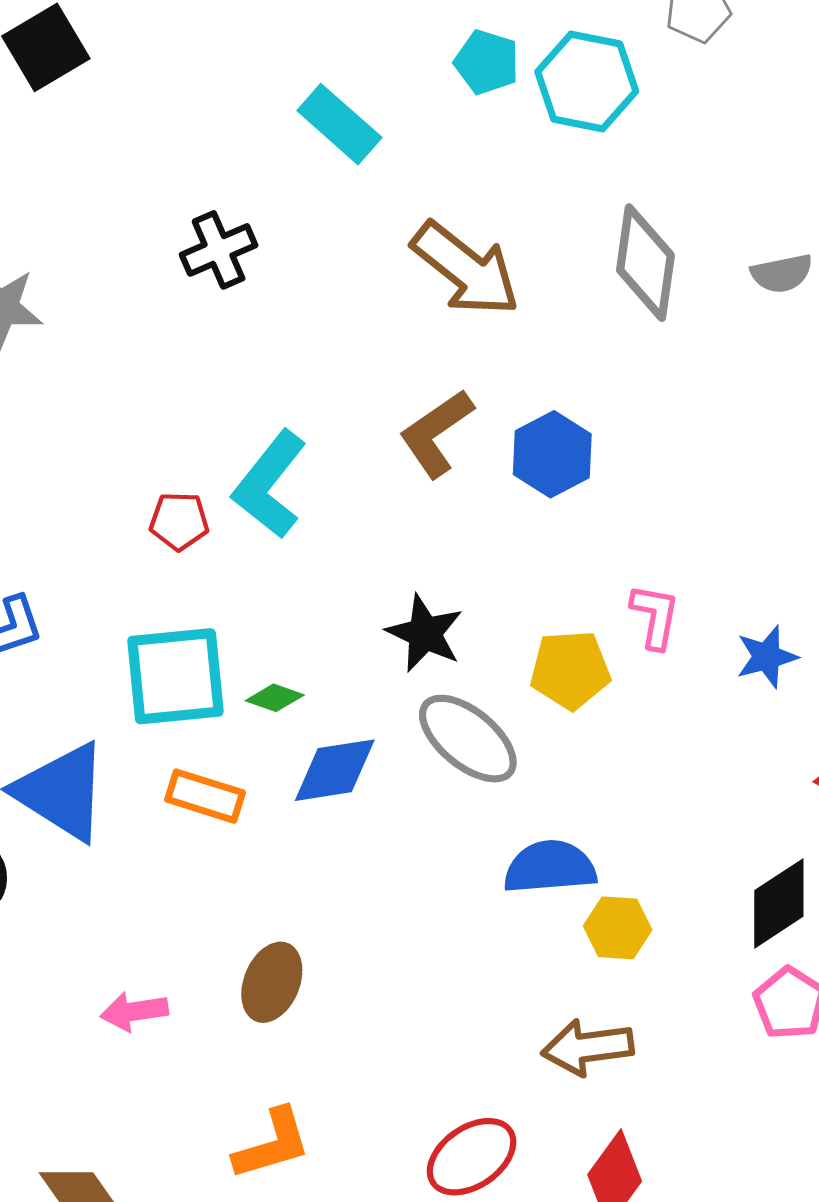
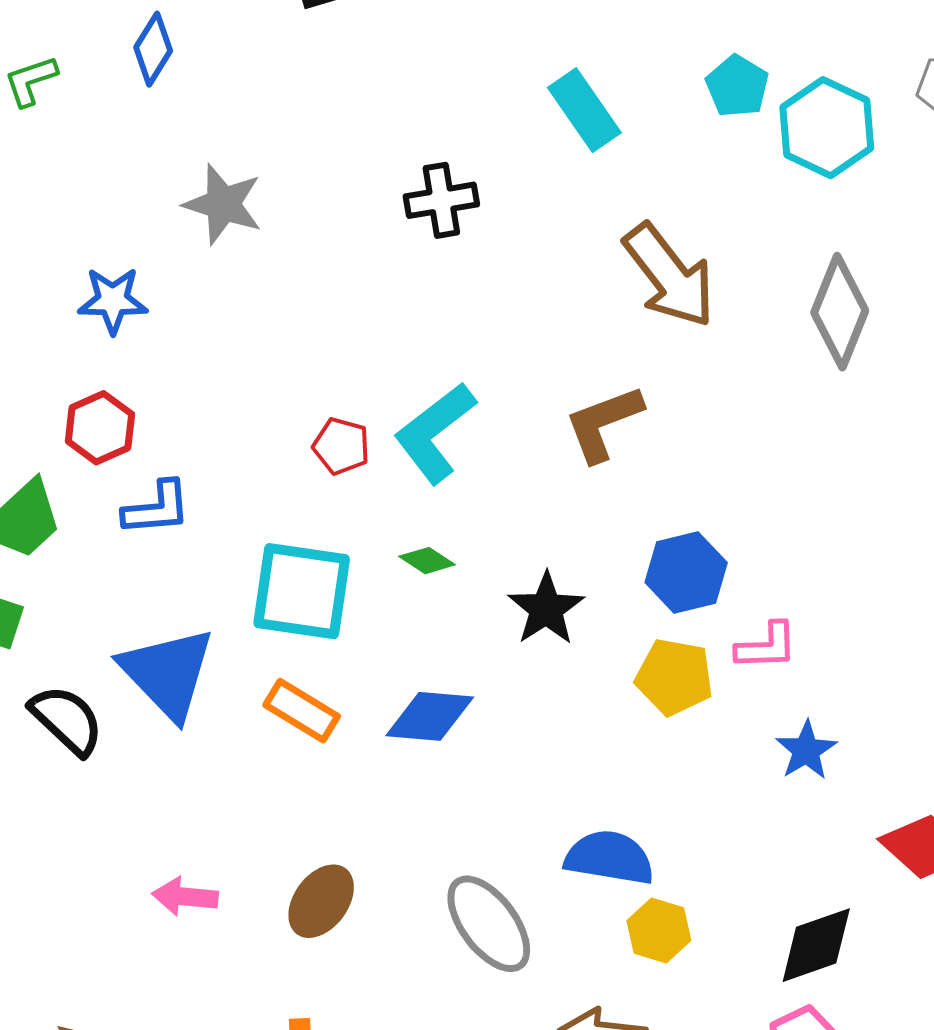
blue hexagon: (552, 454) -> (686, 573), moved
pink L-shape: (655, 616) -> (767, 646), turned 64
blue star: (767, 657) -> (806, 750), moved, turned -30
green diamond: (275, 698) -> (427, 561), moved
gray ellipse: (468, 739) -> (489, 924), moved

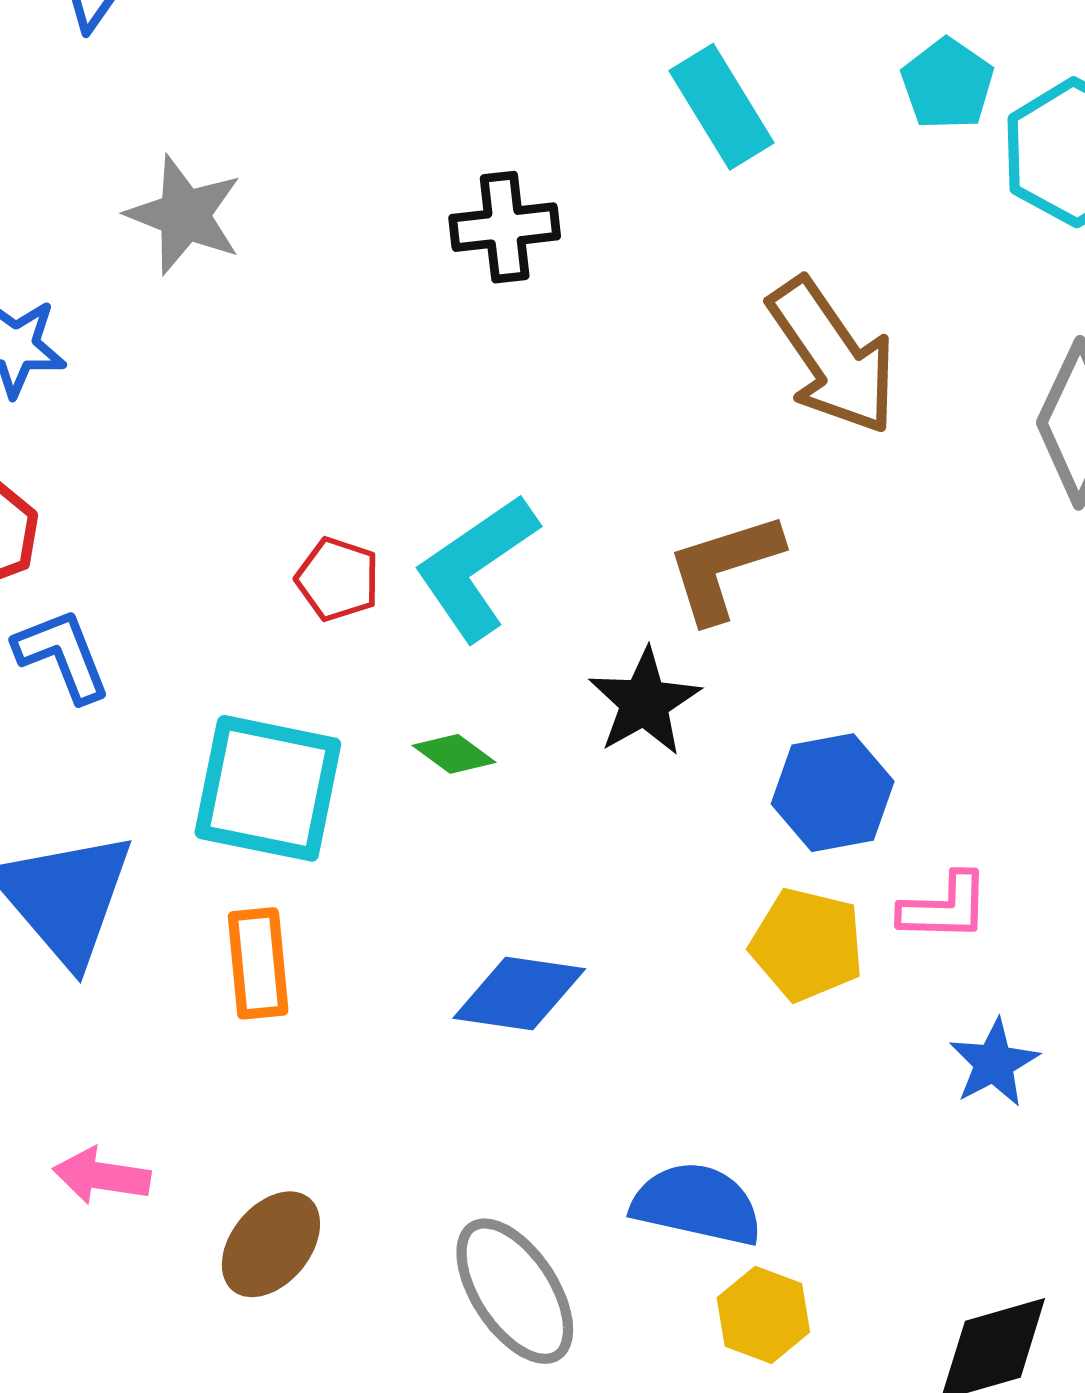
blue L-shape: (157, 508) -> (62, 655), turned -110
black star: (546, 609) -> (644, 702), moved
orange rectangle: (302, 711) -> (258, 963), turned 50
blue diamond: (430, 716) -> (519, 994), moved
pink arrow: (185, 897) -> (102, 1176), moved

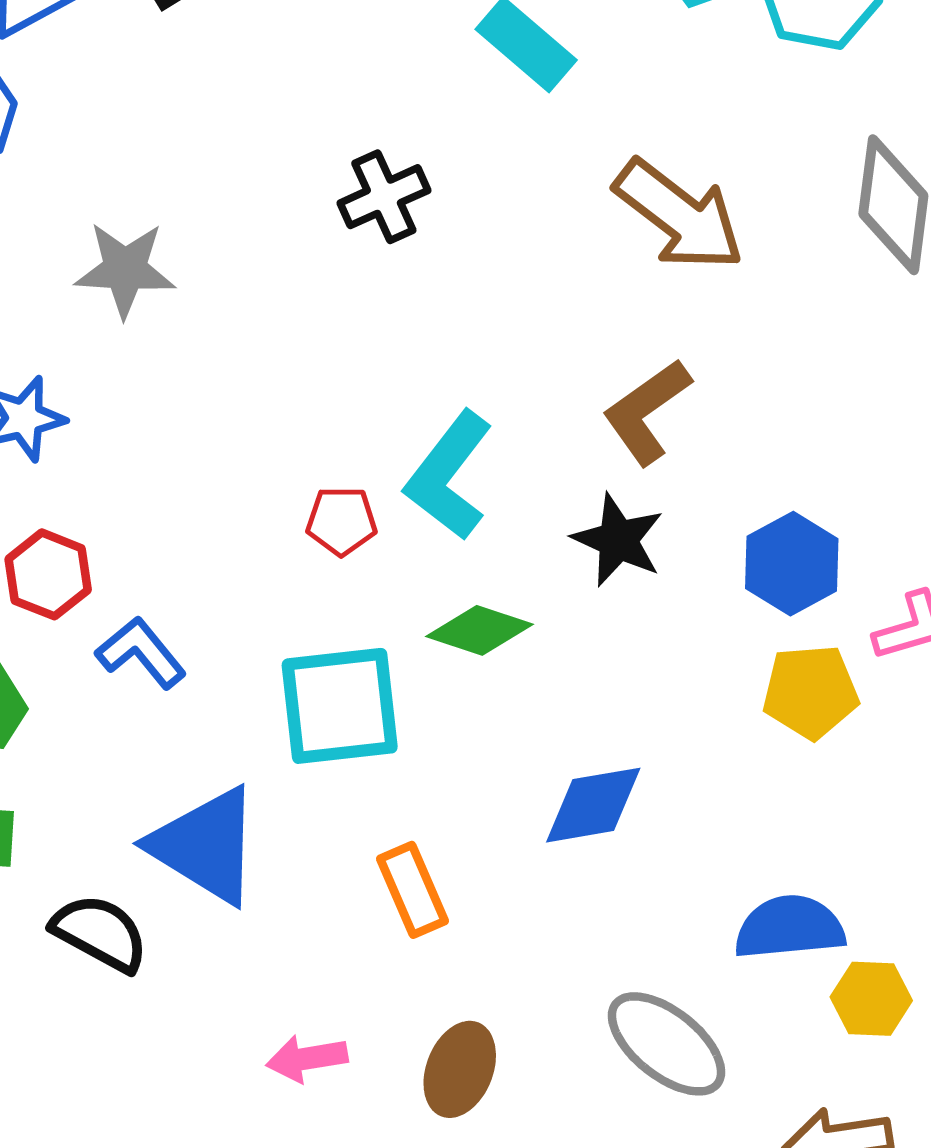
green diamond: (454, 754) -> (479, 630), size x1.5
orange rectangle: (258, 963) -> (413, 890), moved

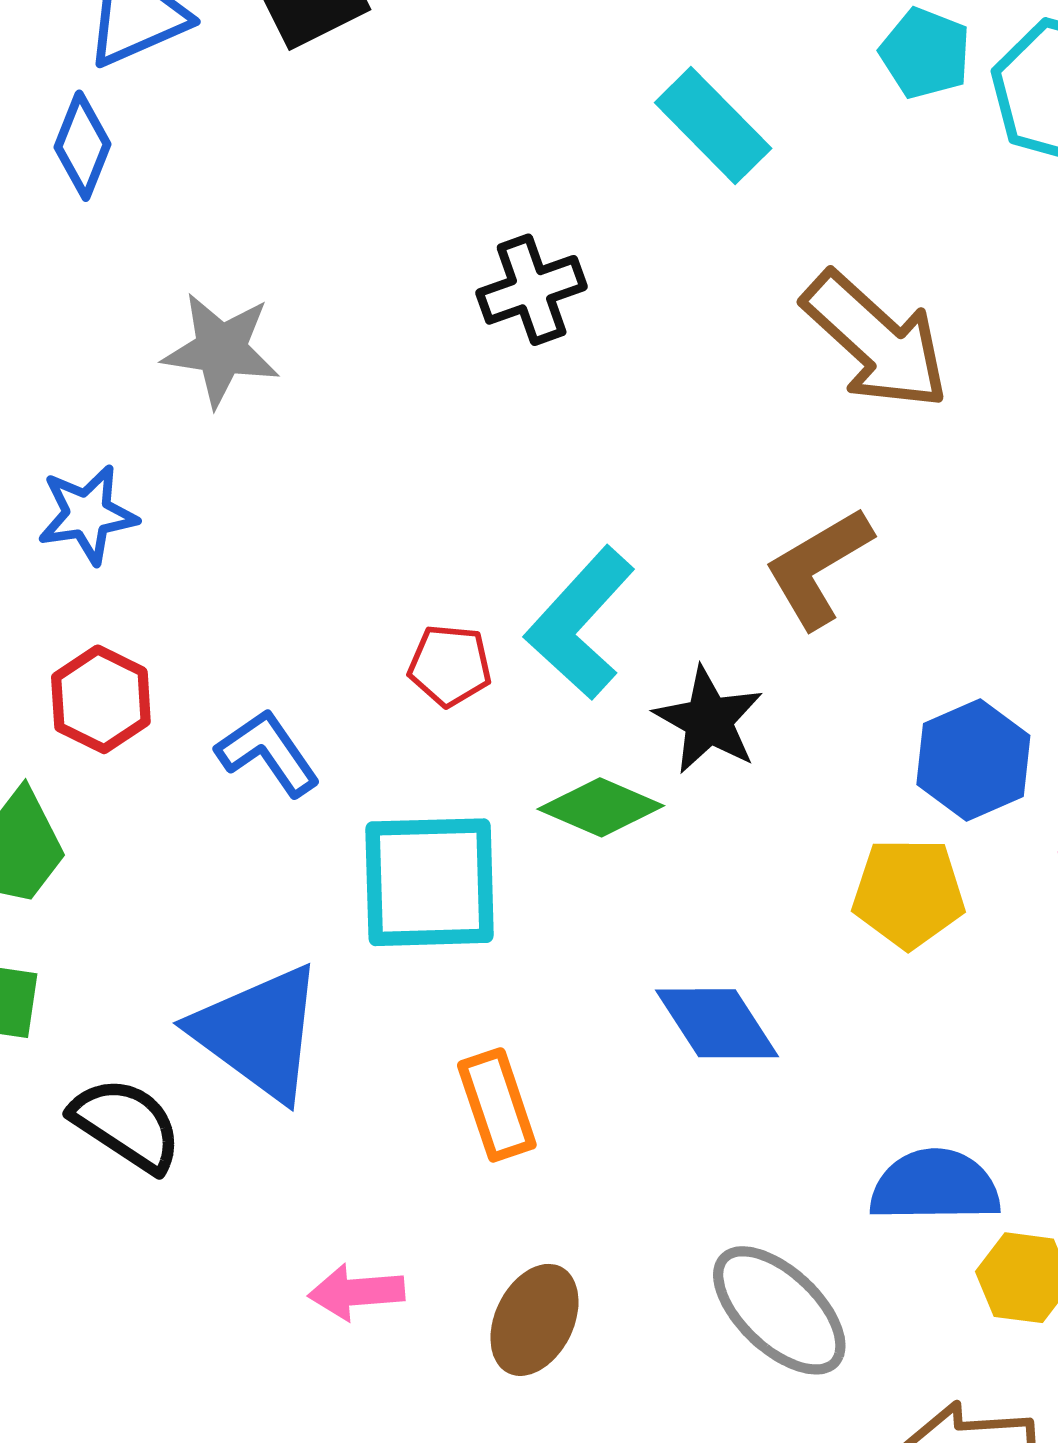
black star: (618, 540) -> (709, 720), moved
blue L-shape: (141, 653) -> (268, 753), moved
yellow pentagon: (810, 692) -> (909, 893), moved
blue diamond: (593, 805) -> (717, 1023), turned 62

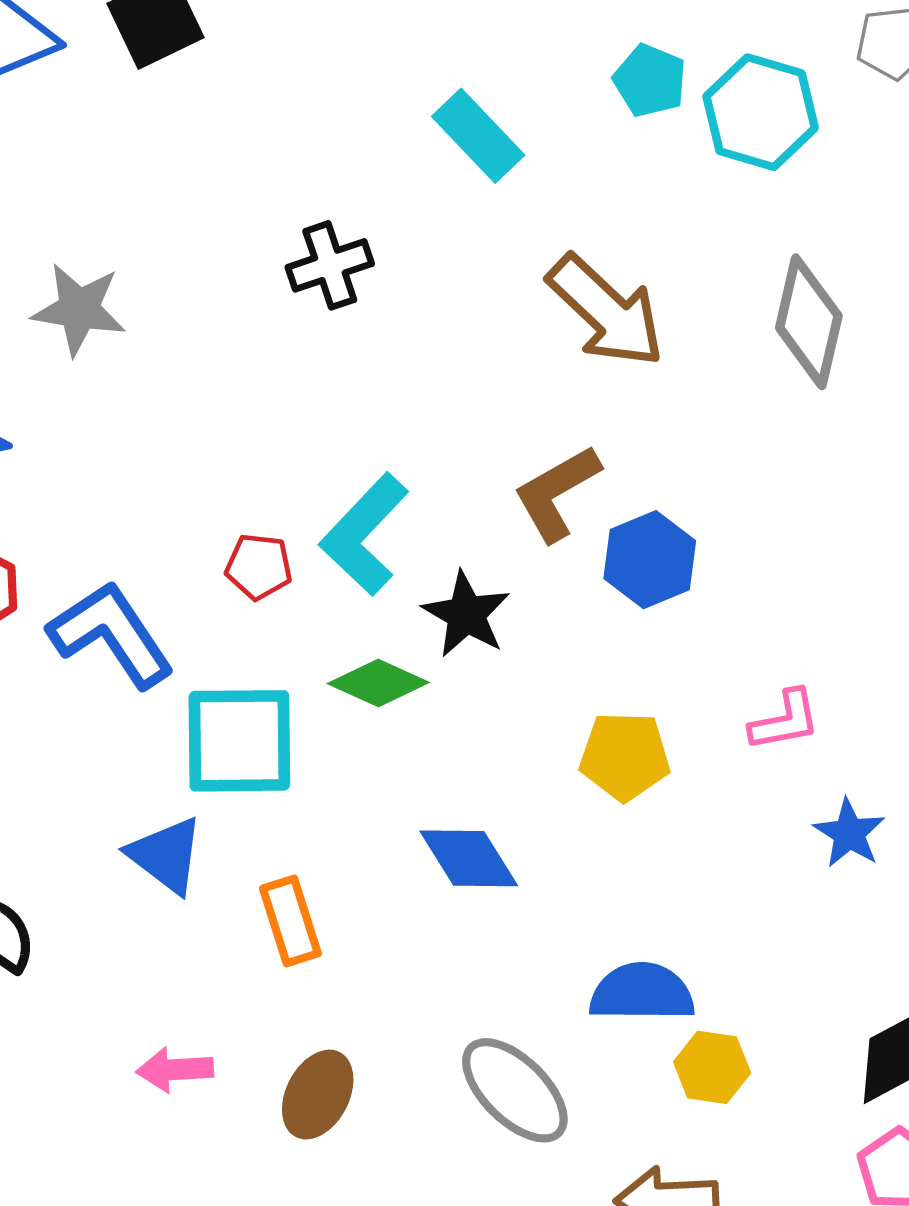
blue L-shape: (268, 753) -> (111, 634), size x1.5
blue hexagon: (973, 760) -> (650, 560), moved
blue triangle: (258, 1033) -> (166, 855), moved, size x0.7

